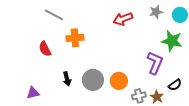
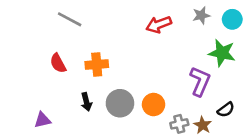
orange cross: (75, 38) -> (97, 64), moved

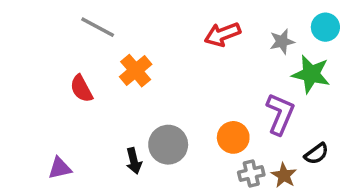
gray star: (201, 15) -> (282, 42), moved
orange cross: (97, 64) -> (136, 71), moved, turned -35
black arrow: (86, 102) -> (134, 161), moved
orange circle: (154, 105) -> (233, 137), moved

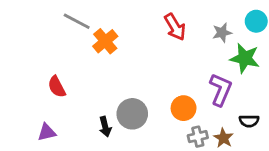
red arrow: (222, 34) -> (175, 27), turned -100
orange cross: (136, 71) -> (105, 41), moved
red semicircle: (81, 89) -> (57, 87), moved
black semicircle: (316, 154) -> (249, 121), turned 36

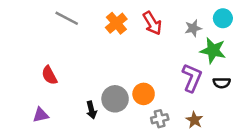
orange cross: (105, 41) -> (116, 23), moved
orange circle: (184, 108) -> (144, 94), moved
black semicircle: (249, 121) -> (222, 83), moved
gray cross: (198, 137) -> (160, 119), moved

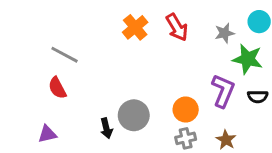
gray line: (67, 18) -> (65, 55), moved
orange circle: (144, 94) -> (186, 110), moved

